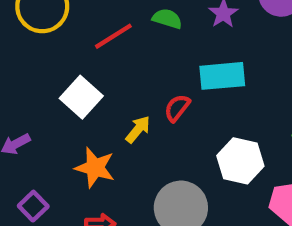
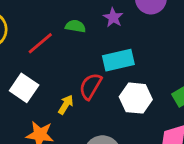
red semicircle: (177, 108) -> (90, 86), size x1.4
white hexagon: (240, 161) -> (136, 98), moved

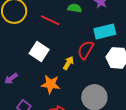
red line: (40, 43) -> (50, 20), turned 66

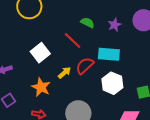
red line: (50, 20) -> (73, 41), moved

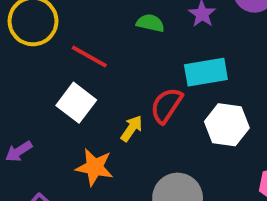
red line: (73, 41) -> (89, 56), moved

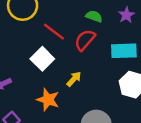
red semicircle: (166, 105) -> (85, 40), moved

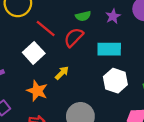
green semicircle: (94, 16) -> (83, 16), turned 144

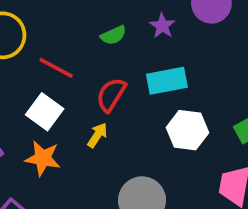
red semicircle: (74, 37) -> (111, 95), moved
orange star: (37, 91) -> (43, 158), moved

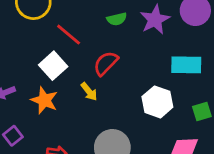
purple star: (162, 26) -> (155, 20), size x1.5
cyan rectangle: (167, 81) -> (186, 65), moved
yellow arrow: (97, 135) -> (89, 92), turned 96

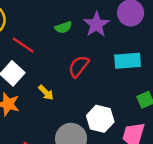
red semicircle: (106, 63) -> (79, 66), moved
white hexagon: (157, 102) -> (100, 119), moved

